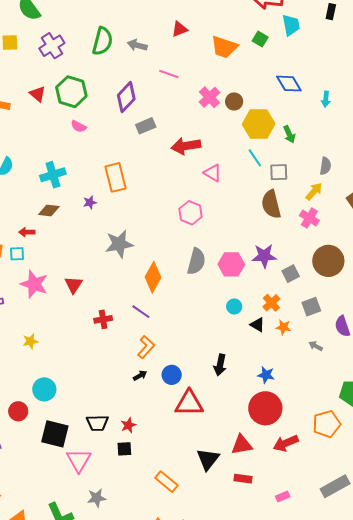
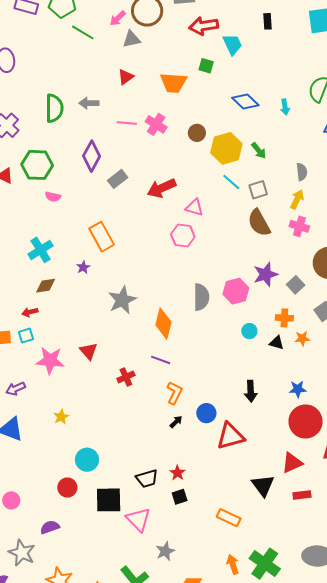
pink cross: (209, 97) -> (156, 124), moved
pink hexagon: (191, 213) -> (183, 235), moved
orange cross: (271, 303) -> (284, 318), turned -30

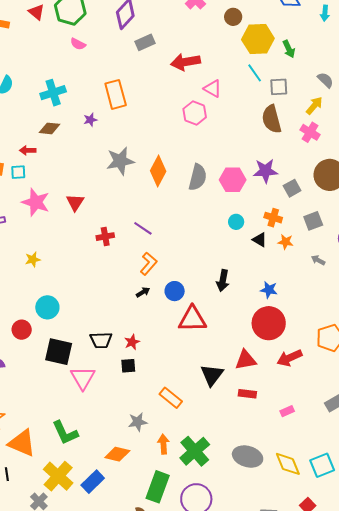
gray semicircle: (302, 172) -> (325, 80), turned -54
orange diamond: (163, 324) -> (158, 171), moved
gray star: (165, 551) -> (138, 422), moved

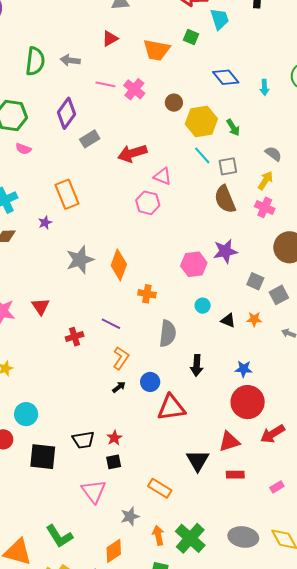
gray semicircle: (198, 177) -> (168, 333), moved
gray square: (292, 188) -> (255, 281), moved, turned -30
orange cross: (273, 218) -> (147, 294), moved
pink triangle: (83, 378) -> (94, 491), moved
orange diamond: (117, 454) -> (114, 551), turned -40

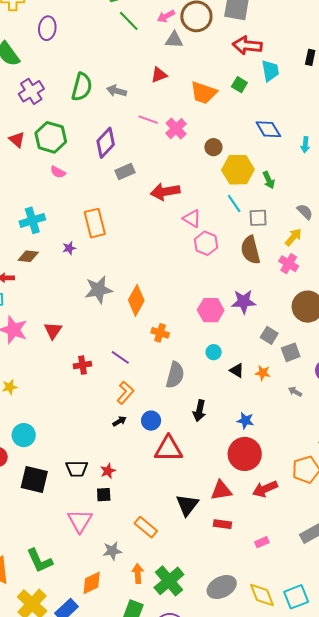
pink hexagon: (148, 203) -> (206, 243), moved
gray ellipse: (243, 537) -> (222, 587), turned -44

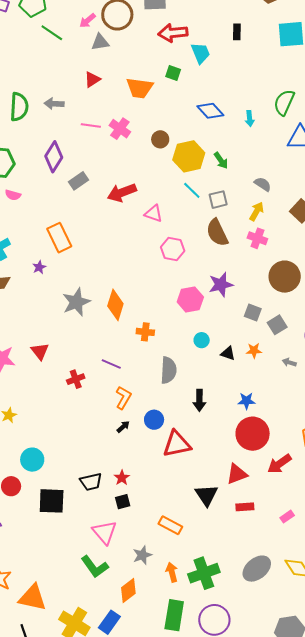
pink hexagon: (206, 243) -> (173, 249), moved
green L-shape: (40, 561) -> (95, 567), moved
green cross: (169, 581) -> (204, 573), turned 32

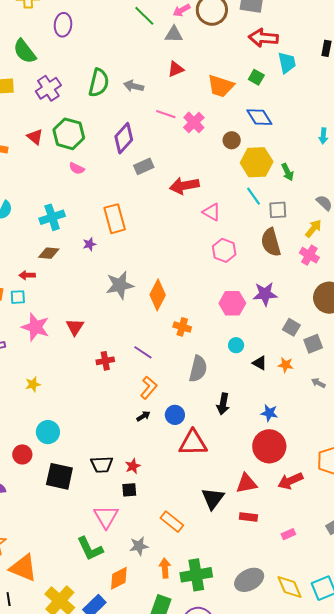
gray triangle: (100, 42) -> (174, 34), moved
blue diamond: (210, 111) -> (259, 117), moved

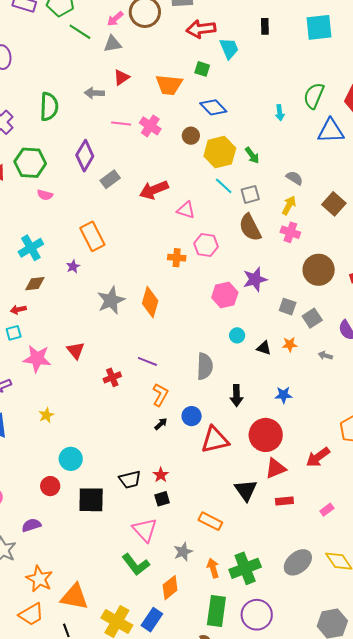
gray arrow: (134, 86) -> (94, 93), moved
orange cross: (182, 327) -> (177, 258), moved
red circle: (269, 446) -> (266, 435), moved

